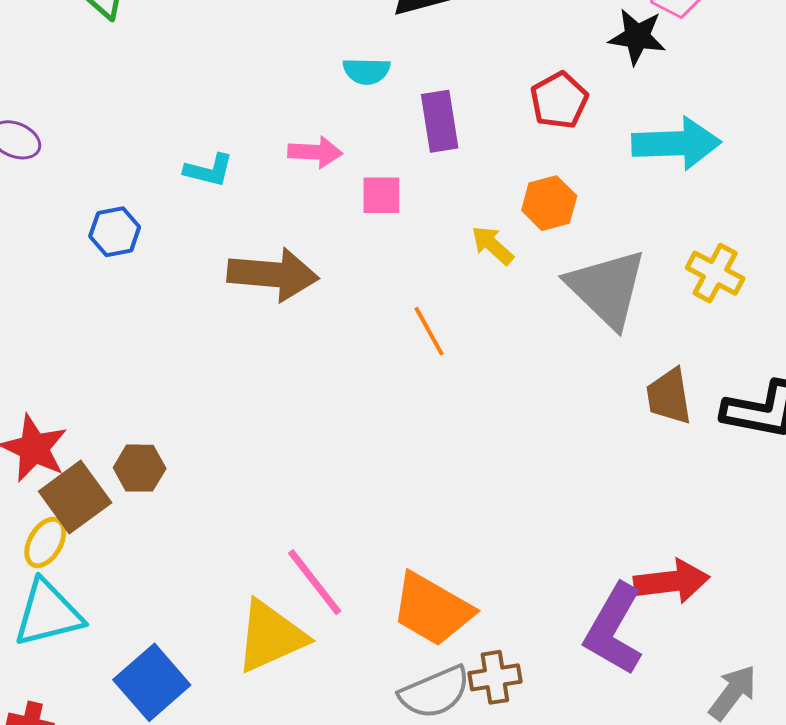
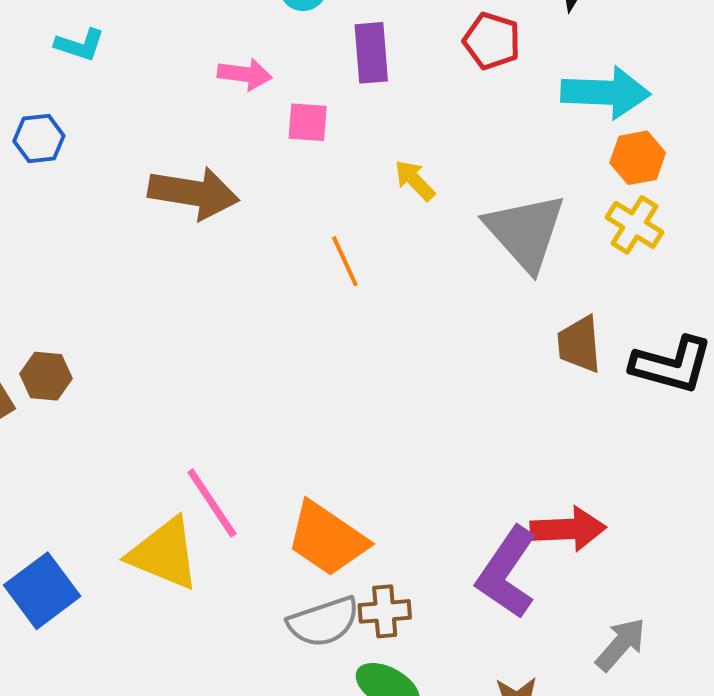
red pentagon: (559, 100) -> (492, 41), turned -30
cyan L-shape: (209, 170) -> (80, 45), moved
orange hexagon: (549, 203) -> (638, 158), moved
yellow triangle: (271, 636) -> (164, 554), turned 42

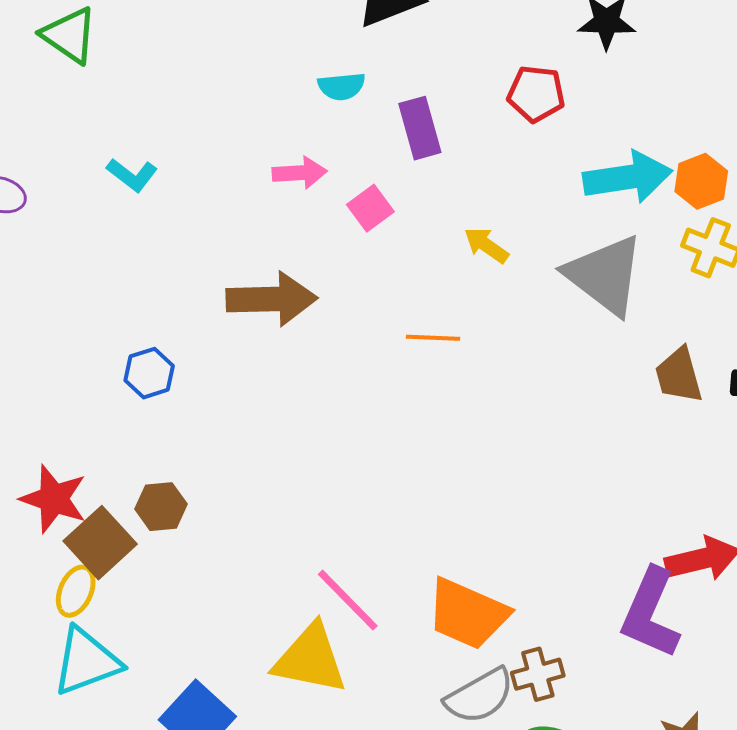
cyan L-shape: (80, 45) -> (132, 175), turned 30
cyan arrow: (606, 93) -> (628, 177), moved
pink square: (308, 122) -> (370, 208), turned -30
blue hexagon: (39, 138) -> (149, 373), moved
orange line: (345, 261) -> (433, 338), turned -52

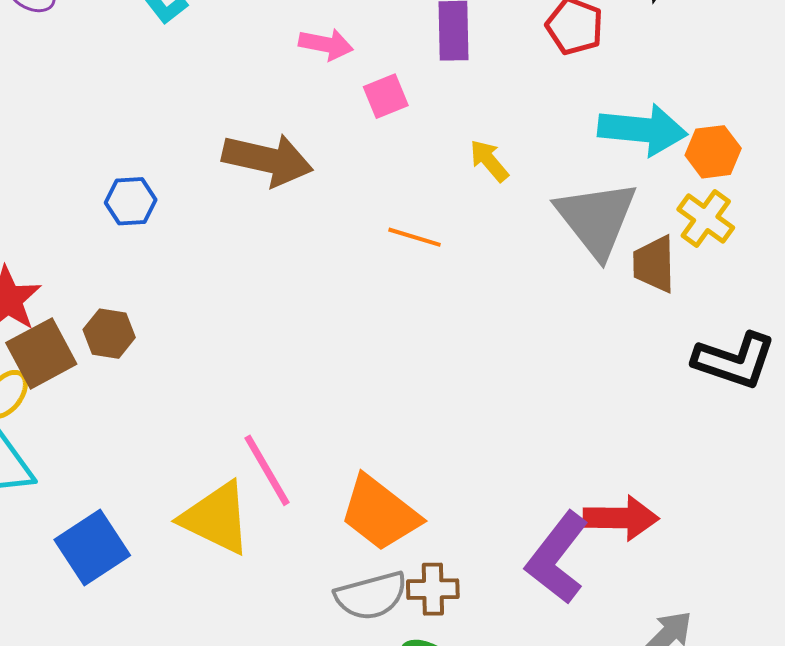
brown trapezoid: (679, 375) -> (654, 264), moved

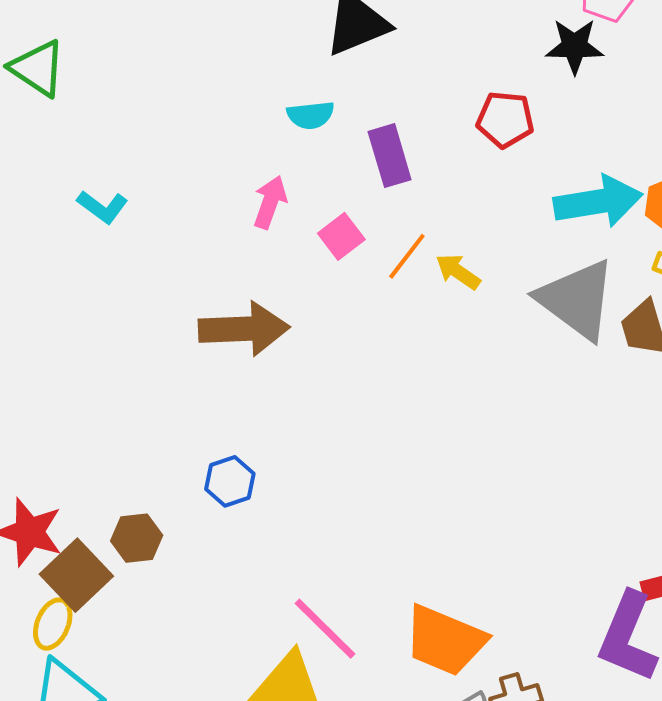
pink arrow: (326, 44) -> (270, 202), turned -66
blue hexagon: (131, 201) -> (230, 481), moved
orange line: (414, 237) -> (407, 256), moved, turned -54

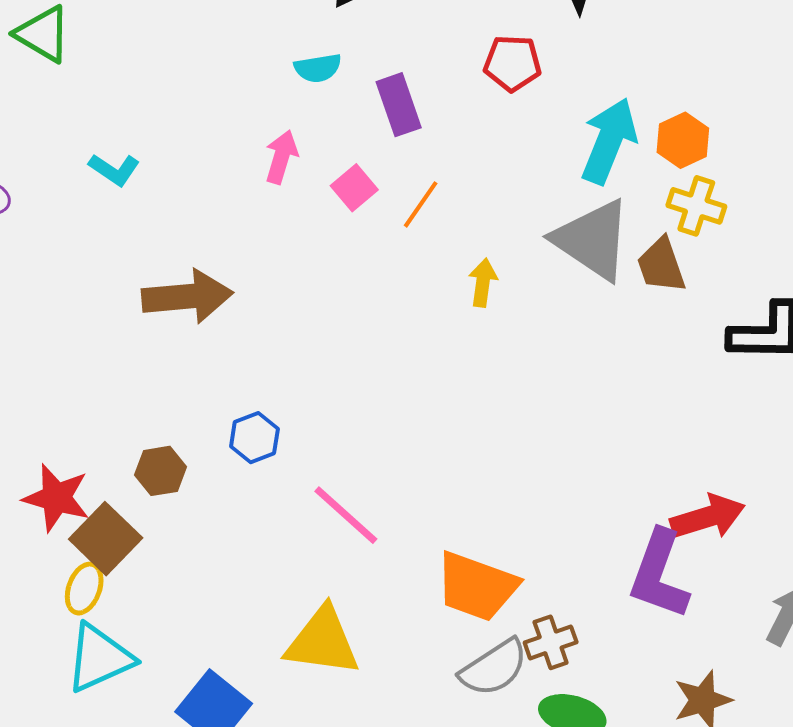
cyan arrow: (598, 202) -> (609, 141), turned -56
yellow arrow: (458, 272) -> (483, 283), moved, turned 66
brown arrow: (244, 329) -> (187, 297), moved
brown hexagon: (137, 538) -> (161, 471), moved
pink line: (325, 629) -> (346, 515), moved

